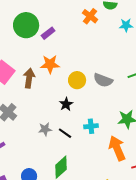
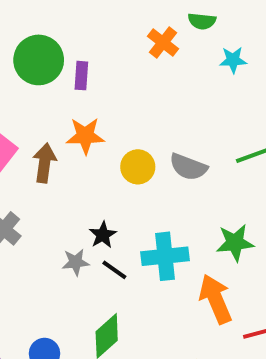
purple rectangle: (48, 33) -> (81, 76), turned -48
black star: (66, 104) -> (103, 235), moved
cyan cross: (91, 126) -> (165, 256), size x1.6

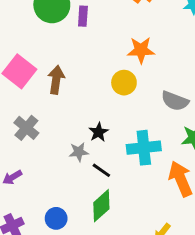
orange star: (85, 136) -> (141, 50), moved
gray semicircle: (188, 167) -> (175, 101), moved
black line: (114, 270) -> (101, 170), moved

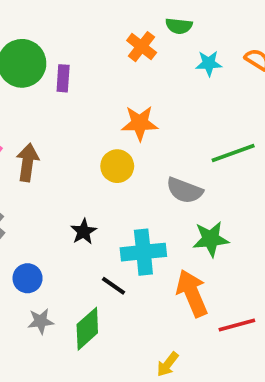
gray star: (79, 152) -> (41, 321), moved
black line: (101, 170) -> (113, 286), moved
blue circle: (56, 218) -> (28, 278), moved

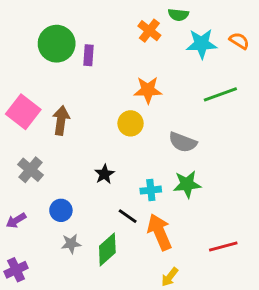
cyan star: (209, 63) -> (202, 44), size x1.5
green line: (233, 153) -> (220, 94), moved
green star: (211, 239) -> (187, 184), moved
cyan cross: (143, 252) -> (151, 190), size x0.6
orange arrow: (192, 293) -> (160, 232), moved

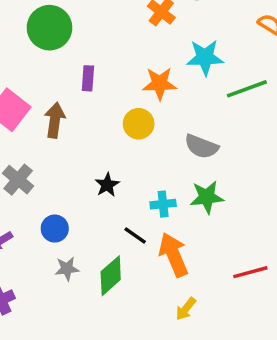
cyan star: (202, 44) -> (205, 57), moved
purple rectangle: (88, 55) -> (88, 78), moved

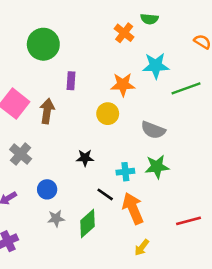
black star: (107, 185) -> (85, 158), turned 30

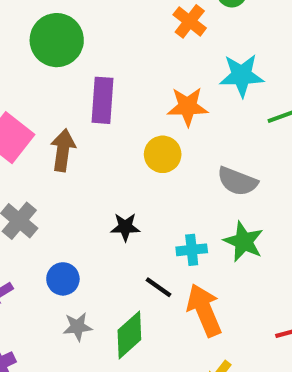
purple rectangle: (71, 81) -> (102, 100), size x1.5
green star: (157, 167) -> (244, 242), turned 30

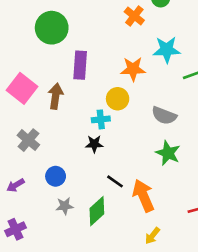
cyan cross: (192, 250) -> (101, 119), moved

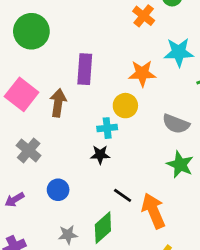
green circle: (52, 28) -> (31, 31), moved
gray star: (65, 206) -> (68, 235), moved

